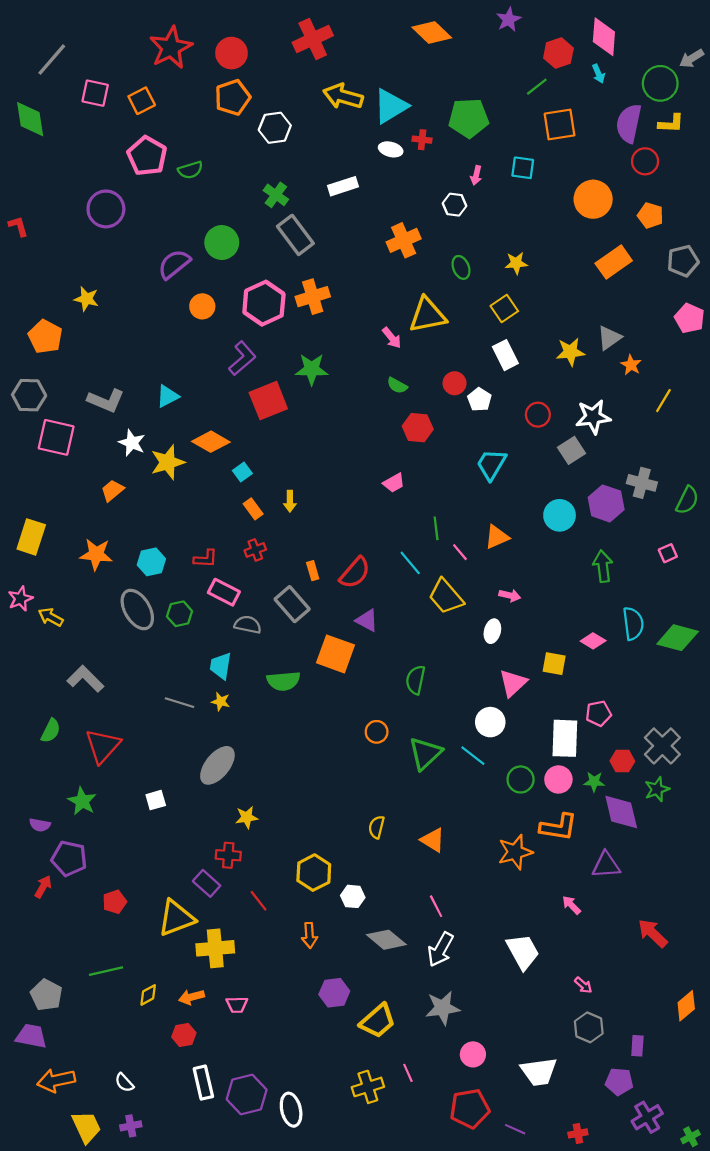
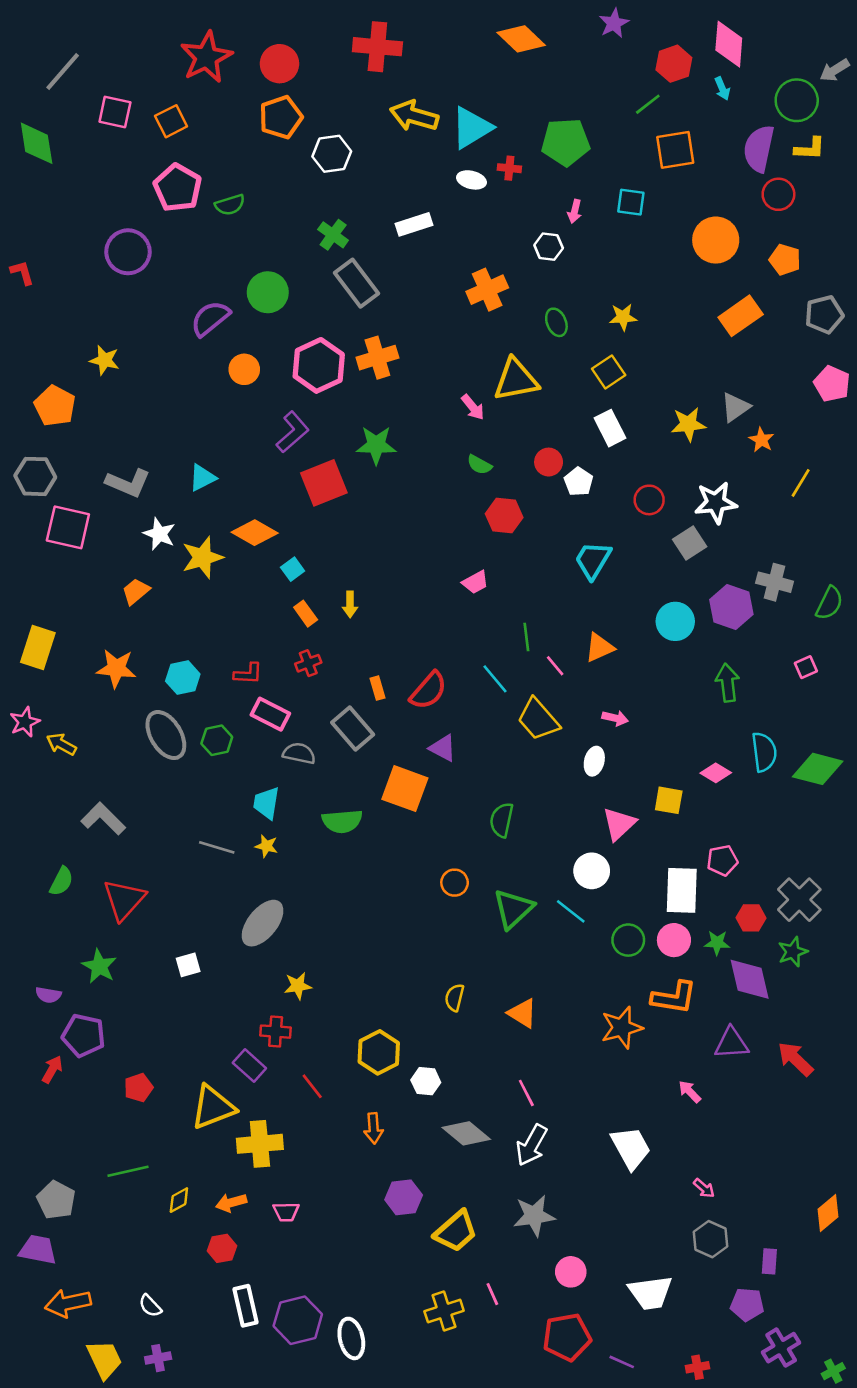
red cross: (313, 39) -> (377, 47), turned 30
red arrow: (653, 933) -> (795, 1059), moved

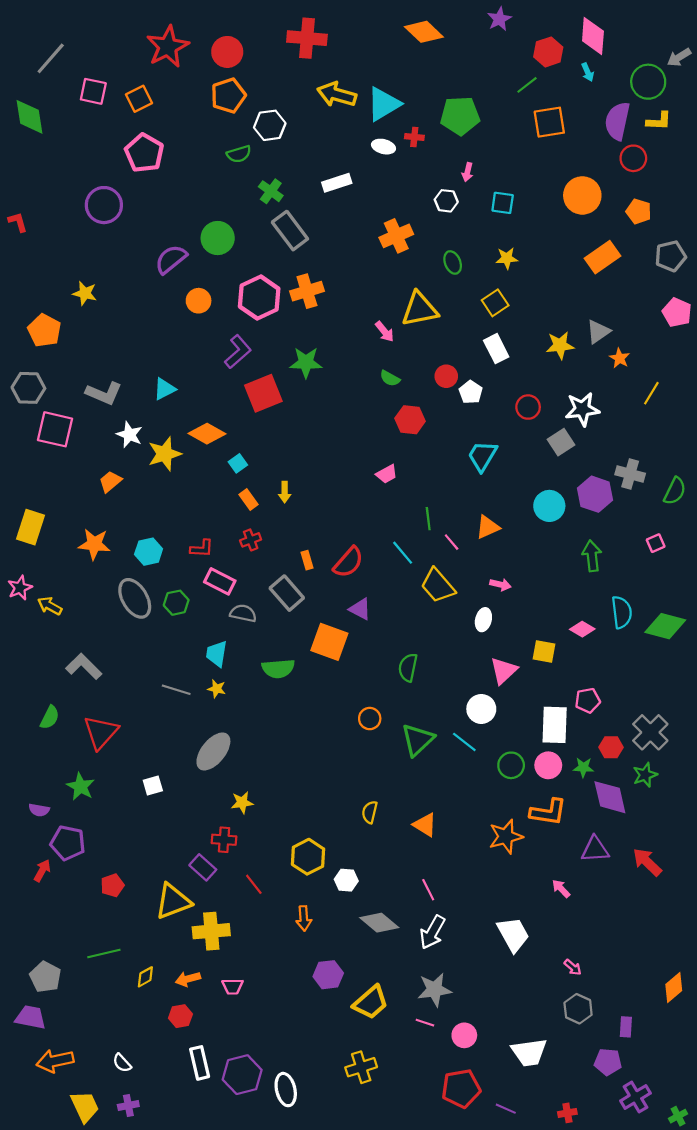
cyan square: (631, 202) -> (503, 203), moved
green semicircle: (230, 205) -> (239, 154), moved
pink line: (492, 1294) -> (425, 1023), moved, turned -48

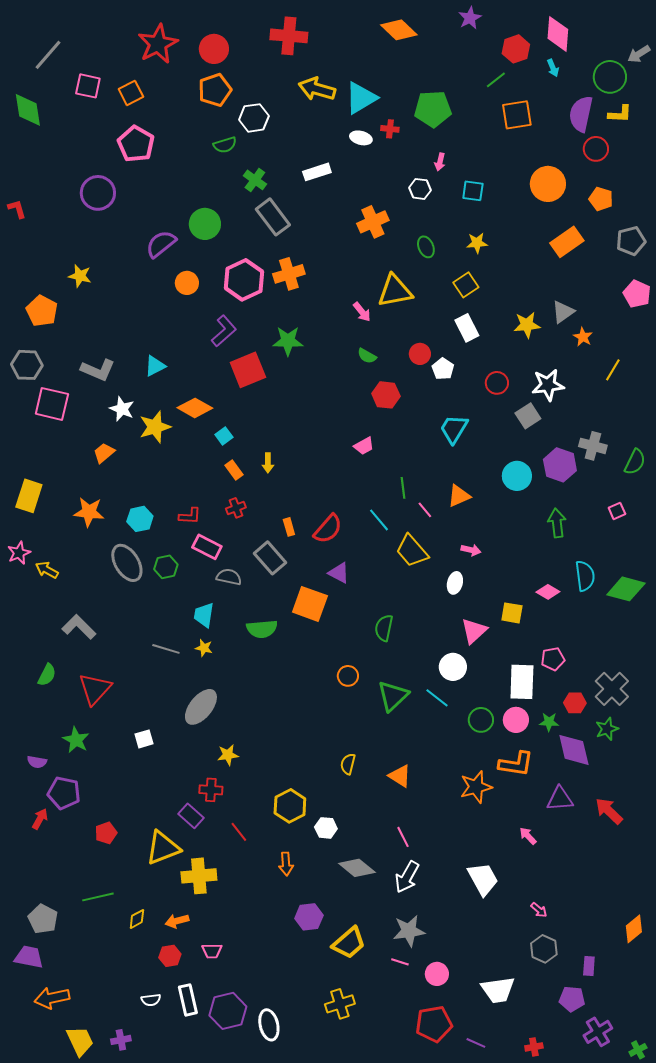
pink trapezoid: (233, 986) -> (212, 951), moved
white semicircle: (122, 1063) -> (151, 1000), moved, turned -54

